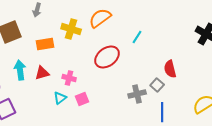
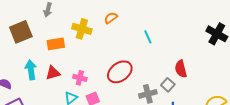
orange semicircle: (100, 18) -> (111, 18), size x0.6
cyan line: (137, 37) -> (148, 37), turned -56
red ellipse: (107, 57) -> (120, 72), moved

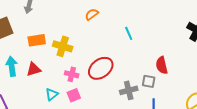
yellow cross: (82, 29) -> (63, 46), moved
pink cross: (80, 78) -> (72, 74), moved
gray square: (168, 85) -> (149, 81), turned -32

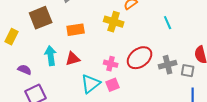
yellow cross: (63, 46) -> (114, 22), moved
gray cross: (129, 90) -> (168, 65), moved
cyan triangle: (52, 94) -> (91, 84), size x1.5

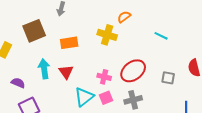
cyan line: (168, 23) -> (161, 36), turned -40
red triangle: (73, 59) -> (66, 72), turned -49
gray cross: (168, 65) -> (133, 100), moved
gray square: (188, 71) -> (168, 78), moved

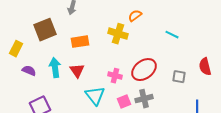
purple semicircle: (18, 83) -> (29, 71), moved
cyan triangle: (84, 97) -> (95, 96), turned -30
pink square: (106, 98) -> (124, 102), moved

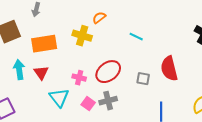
orange rectangle: (80, 42) -> (44, 44), size x1.4
red semicircle: (205, 67) -> (169, 69), size x1.4
pink square: (124, 102) -> (88, 104), turned -32

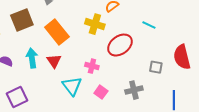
orange rectangle: (44, 44) -> (57, 32), turned 60
red ellipse: (108, 72) -> (120, 45), moved
gray cross: (108, 101) -> (134, 90), moved

